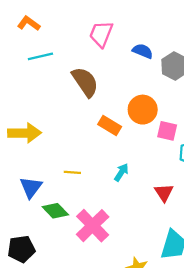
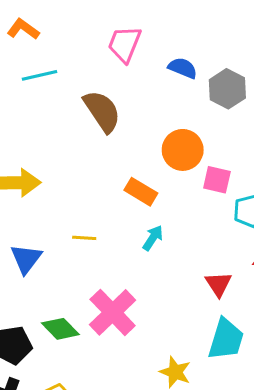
orange rectangle: (110, 126) -> (141, 192), moved
red triangle: (164, 193) -> (218, 284), moved
green diamond: (55, 211) -> (60, 329), moved

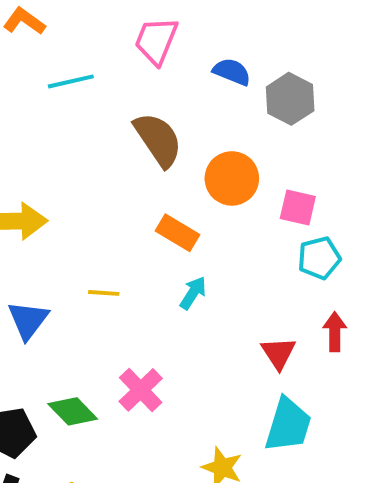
cyan line: (40, 75) -> (71, 81), moved
brown semicircle: (102, 111) -> (158, 140), moved
pink square: (217, 180) -> (298, 208), moved
pink cross: (113, 312) -> (141, 390), size x0.7

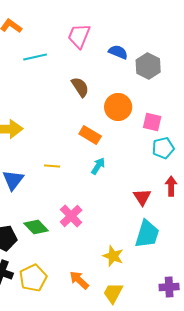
brown semicircle: (158, 140) -> (80, 87), size x0.7

